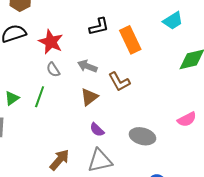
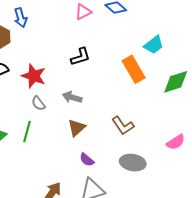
orange rectangle: (130, 40) -> (134, 69), moved
brown L-shape: (119, 82) -> (123, 126), moved

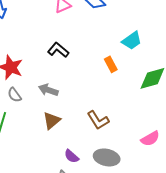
black L-shape: (80, 57) -> (58, 50), turned -125
orange rectangle: (134, 69) -> (111, 64), size x0.6
purple semicircle: (87, 160) -> (71, 156), moved

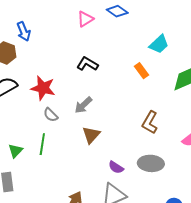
gray arrow: (48, 90) -> (83, 105), turned -54
brown L-shape: (98, 120) -> (150, 122), moved, turned 70

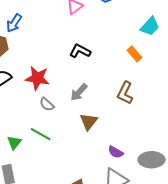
blue arrow: (24, 31) -> (14, 23), turned 60
brown L-shape: (150, 122) -> (125, 93), moved
green line: (42, 144) -> (41, 134), turned -65
gray ellipse: (151, 163) -> (152, 160), moved

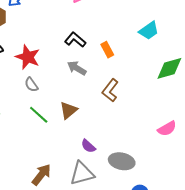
orange rectangle: (134, 54) -> (107, 50), moved
gray arrow: (79, 92) -> (77, 68), moved, turned 66
green line: (41, 134) -> (39, 115), moved

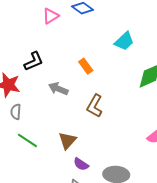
black L-shape: (75, 40) -> (34, 61), moved, turned 125
gray semicircle: (31, 85) -> (16, 112), turned 49
brown triangle: (68, 110) -> (67, 141), moved

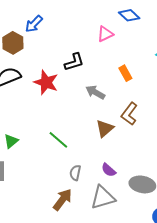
pink triangle: (51, 16) -> (105, 34), moved
gray semicircle: (16, 112) -> (75, 173), moved
brown triangle: (67, 141) -> (105, 128), moved

